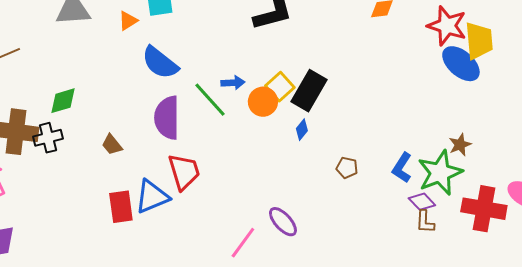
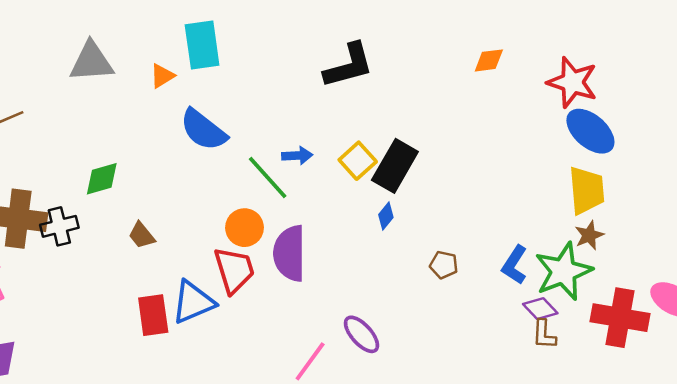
yellow trapezoid: (479, 41) -> (587, 190), moved
green diamond: (63, 101) -> (102, 179), moved
orange circle: (263, 102) -> (245, 228), moved
purple semicircle: (167, 118) -> (290, 253), moved

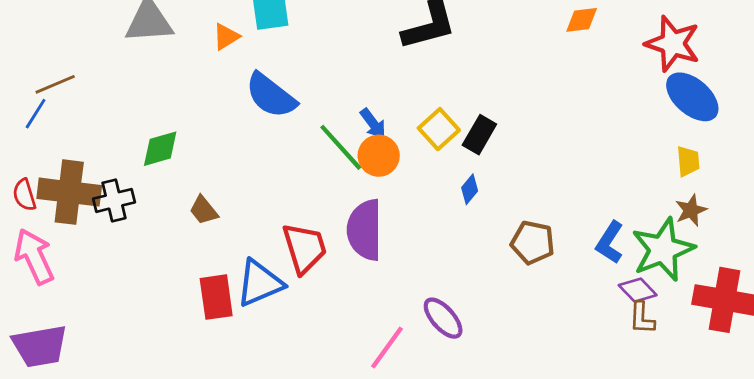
blue arrow: (297, 156) -> (373, 123), turned 56
black rectangle: (395, 166) -> (479, 135), size x0.7
yellow trapezoid: (587, 190) -> (688, 161), size x0.6
orange circle: (245, 228) -> (379, 156), moved
brown pentagon: (444, 265) -> (533, 242), size x1.4

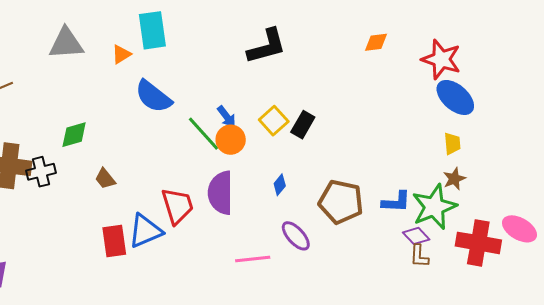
blue diamond: (470, 189) -> (280, 185), moved
brown pentagon: (533, 242) -> (341, 202), size x1.4
blue L-shape: (610, 242) -> (396, 202), turned -120
purple ellipse: (443, 318) -> (296, 236), moved
pink line: (387, 347) -> (253, 259), moved, turned 48

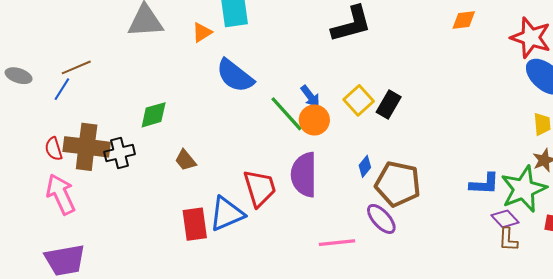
brown pentagon: (341, 202) -> (398, 184), moved

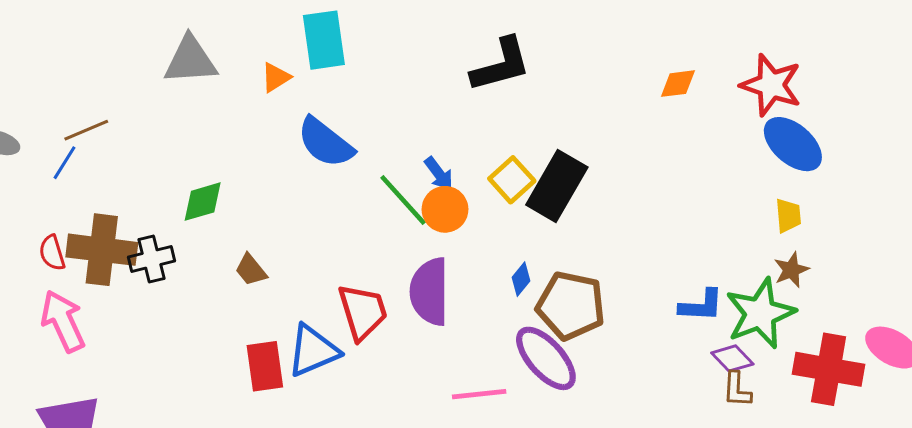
orange diamond: (464, 20) -> (678, 84), moved
black rectangle: (389, 105) -> (557, 186), size x1.6
purple ellipse: (381, 219) -> (546, 358), size x1.4

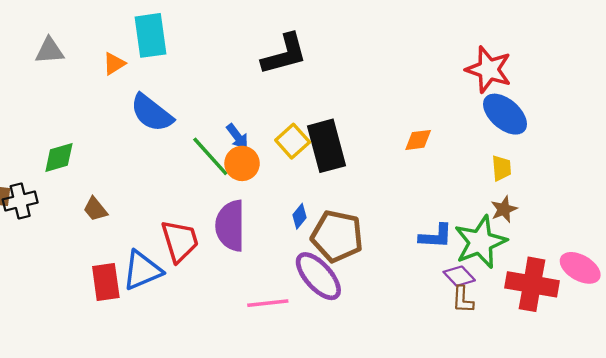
gray triangle: (190, 60) -> (49, 51), size x0.7
orange diamond: (678, 84) -> (418, 140), moved
black rectangle: (557, 186) -> (327, 146), turned -45

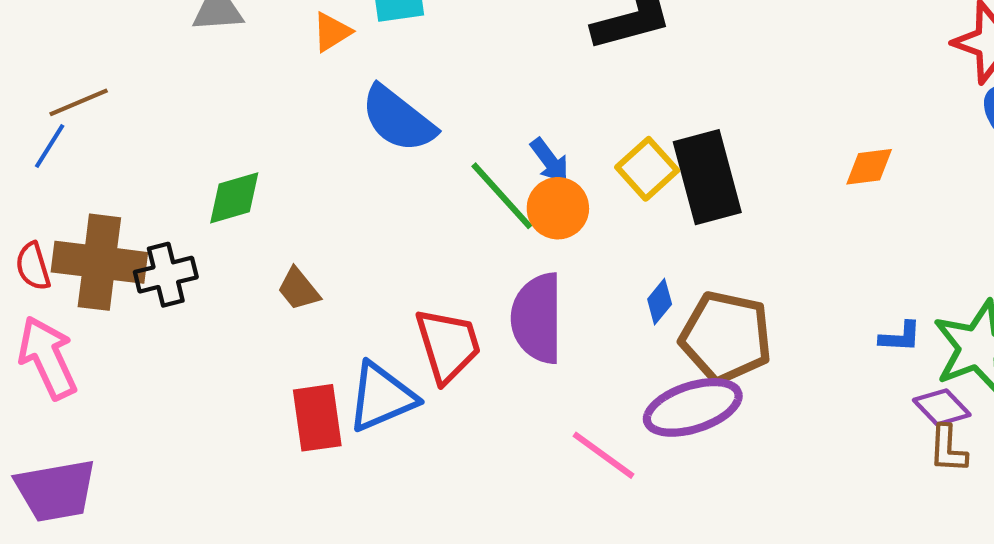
blue L-shape: (436, 236) -> (900, 337), size x0.7
purple ellipse: (318, 276) -> (693, 407), turned -66
pink line: (268, 303) -> (604, 455), turned 42

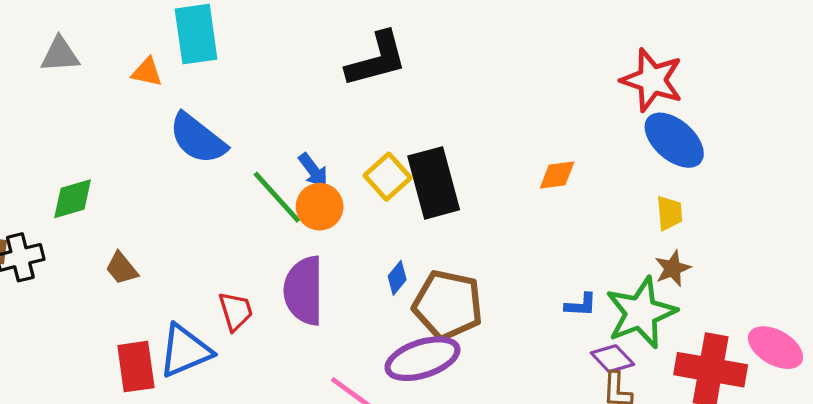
orange triangle: (332, 32) -> (147, 72), turned 44
red trapezoid: (448, 345) -> (236, 311), size x0.7

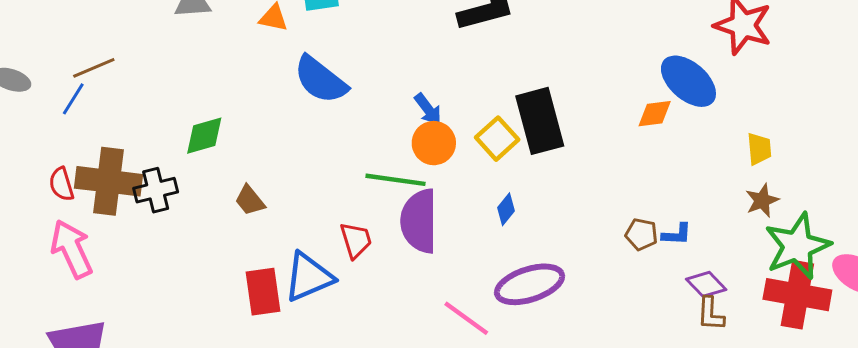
blue ellipse: (674, 140) -> (688, 81), moved
yellow square: (388, 177) -> (497, 139), moved
green line: (277, 197) -> (396, 180), moved, turned -40
brown pentagon: (448, 305) -> (641, 234), moved, size x0.5
green star: (641, 313) -> (797, 246), moved

